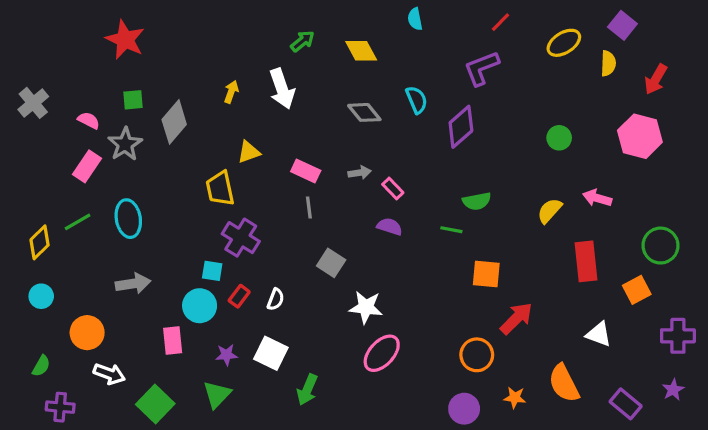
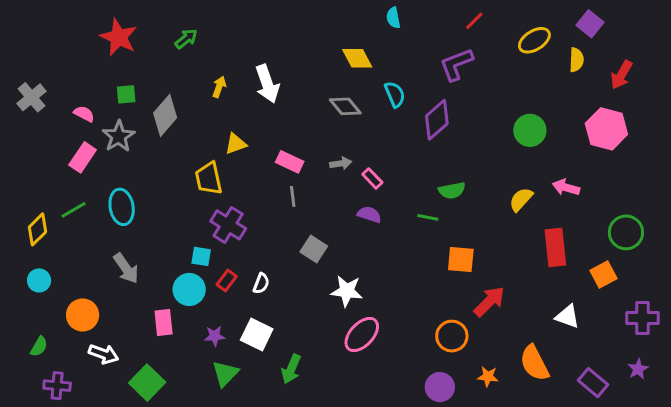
green arrow: (303, 41) -> (186, 39), moved
yellow diamond: (361, 51) -> (357, 58), moved
green circle: (559, 138) -> (530, 130), size x1.4
gray arrow: (133, 284) -> (126, 268), turned 64
green triangle: (217, 394) -> (225, 374), moved

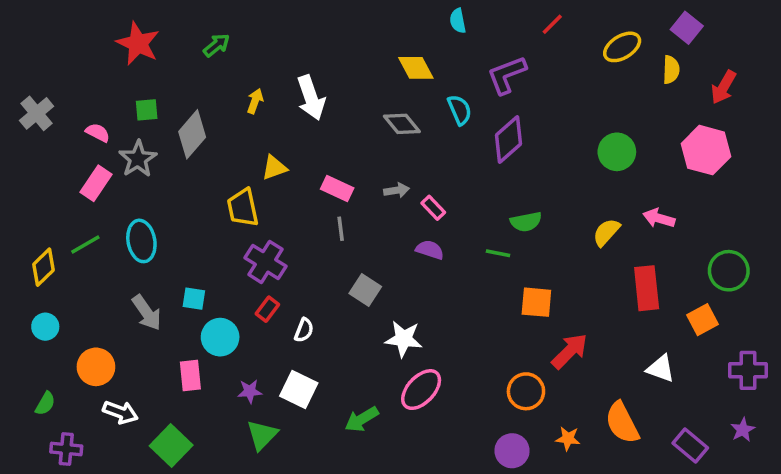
purple L-shape: (456, 64) -> (507, 75), moved
cyan square: (201, 256) -> (194, 299), moved
red rectangle: (227, 280) -> (267, 309), moved
green arrow: (291, 369) -> (362, 419), moved, turned 36

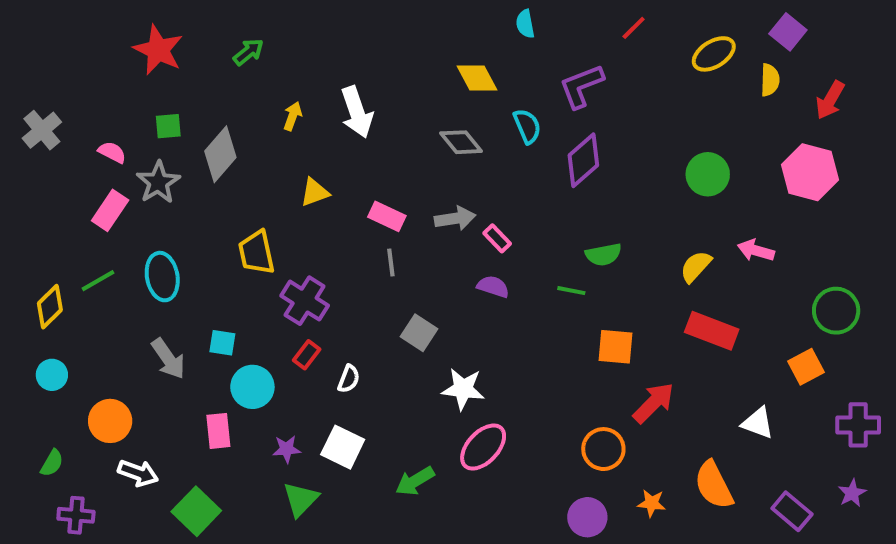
gray arrow: (397, 190) -> (455, 218), size x1.4
yellow trapezoid: (243, 208) -> (256, 252), moved
red rectangle: (647, 288) -> (712, 331), moved, turned -63

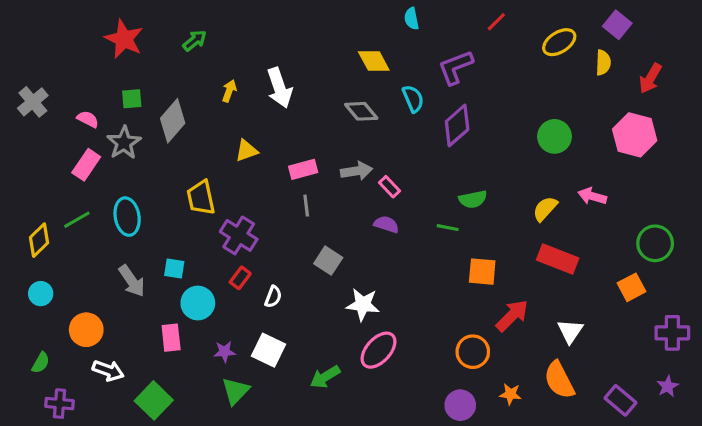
pink rectangle: (387, 216) -> (303, 169), turned -40
white triangle: (758, 423) -> (570, 331), moved, turned 44

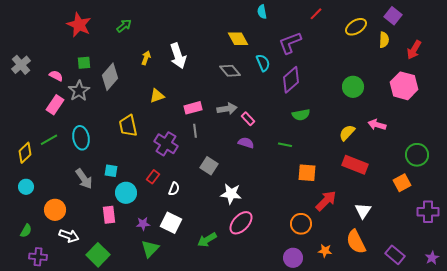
green semicircle: (473, 199) -> (301, 115), moved
purple cross: (239, 235) -> (166, 144), moved
purple star: (668, 386) -> (432, 258), moved

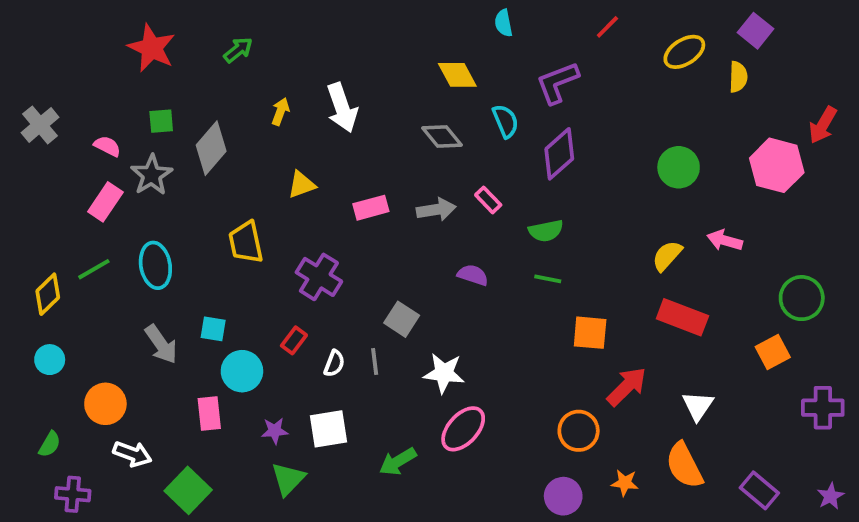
red arrow: (414, 50) -> (823, 125), moved
green semicircle: (301, 115) -> (546, 231), moved
pink rectangle: (248, 119) -> (488, 200), moved
gray line: (195, 131) -> (375, 362), moved
white square: (171, 223) -> (329, 429), turned -35

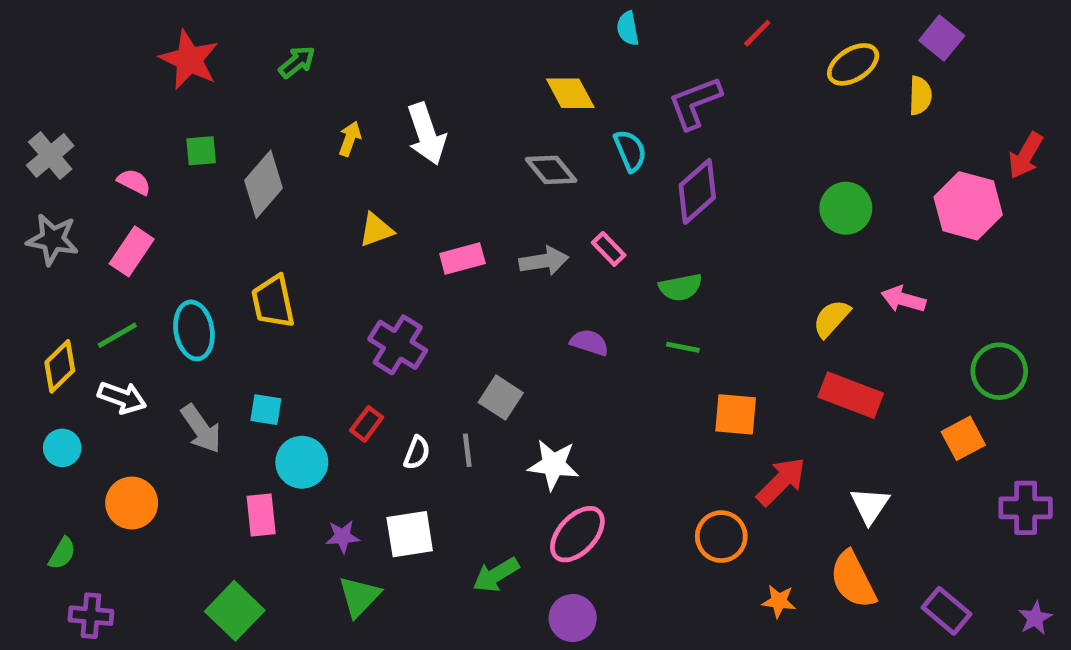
gray star: (152, 175) -> (53, 239), moved, turned -30
yellow trapezoid: (246, 242) -> (273, 302), moved
white arrow: (132, 454) -> (122, 398), moved
purple circle: (563, 496) -> (573, 618), moved

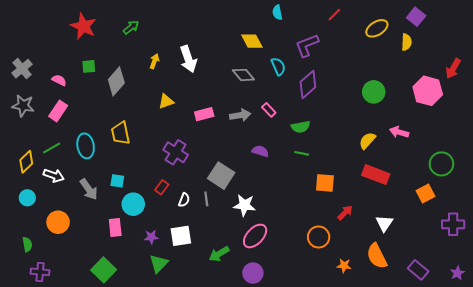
gray square: (501, 398) -> (221, 176), size x1.4
red arrow: (781, 481) -> (345, 213), size x0.7
green semicircle: (62, 553) -> (27, 244), turned -40

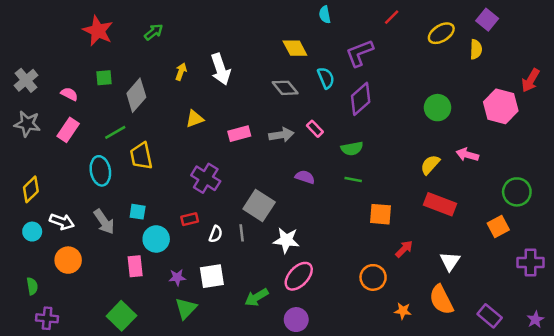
green line: (52, 148) -> (115, 132), moved
white arrow: (54, 176) -> (62, 222), moved
red rectangle: (162, 187) -> (190, 219), turned 40

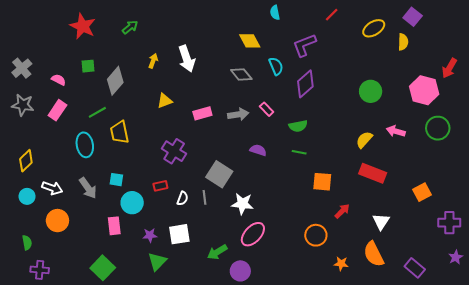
green circle: (517, 192) -> (438, 128), moved
purple circle: (296, 320) -> (240, 271), moved
purple star: (535, 320) -> (456, 257), moved

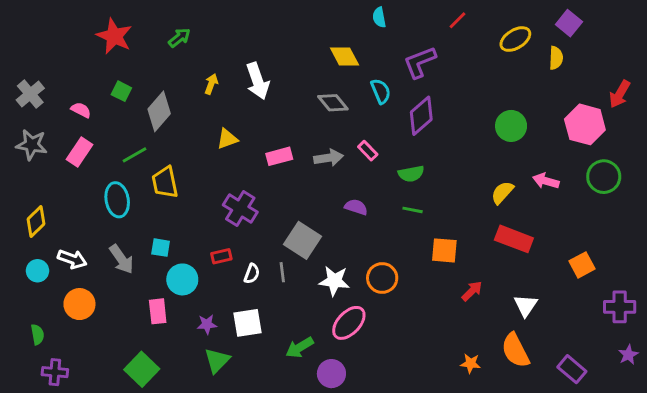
green square: (88, 66) -> (121, 91), turned 32
orange circle: (316, 235) -> (382, 278), moved

